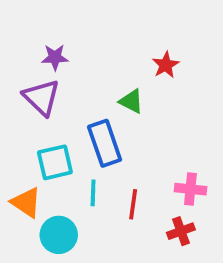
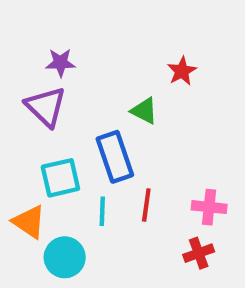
red line: (133, 204) -> (146, 205), moved

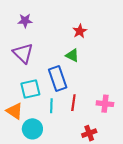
purple star: (60, 63) -> (25, 21), moved
red star: (182, 71) -> (80, 31), moved
red cross: (199, 253) -> (89, 133), moved

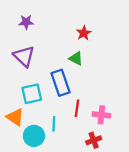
pink cross: (105, 104) -> (101, 115), moved
cyan line: (51, 106) -> (54, 124), moved

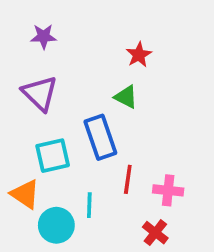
red cross: (94, 140) -> (155, 233), turned -32

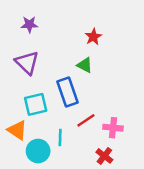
red line: (128, 179) -> (86, 120), turned 48

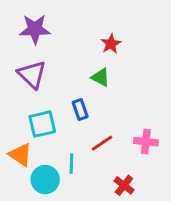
purple star: (29, 24) -> (35, 29), size x1.5
blue rectangle: (68, 92) -> (80, 109), size x0.6
pink cross: (113, 128) -> (146, 142), moved

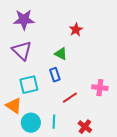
green triangle: (101, 77) -> (61, 54), moved
pink cross: (146, 142) -> (100, 88), moved
cyan line: (71, 163) -> (54, 122), moved

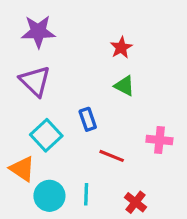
green triangle: (61, 54) -> (124, 86), moved
cyan square: (29, 85) -> (46, 135), turned -30
red line: (70, 98) -> (112, 156), turned 56

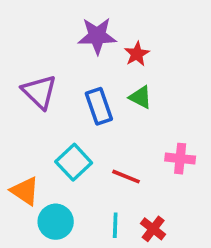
purple star: (38, 32) -> (97, 36), moved
blue rectangle: (88, 119) -> (99, 106), moved, size x1.4
cyan square: (46, 135) -> (74, 162), moved
cyan line: (86, 194) -> (115, 225), moved

